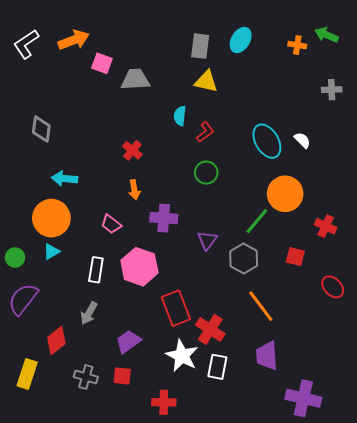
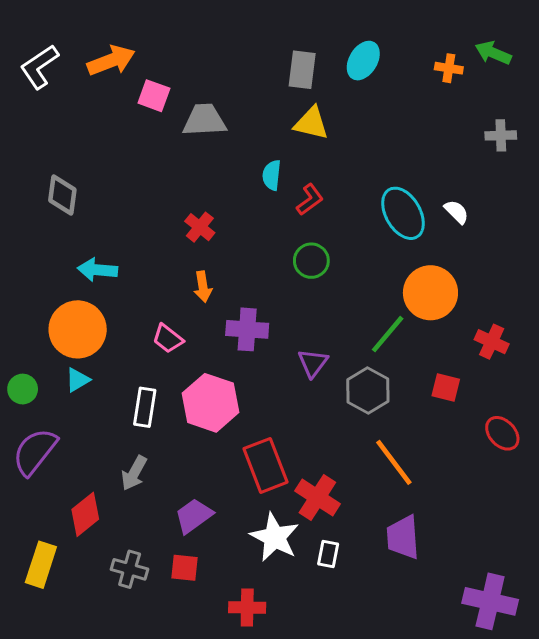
white rectangle: (217, 367) -> (328, 554), size x0.7
purple cross: (303, 398) -> (490, 601), moved

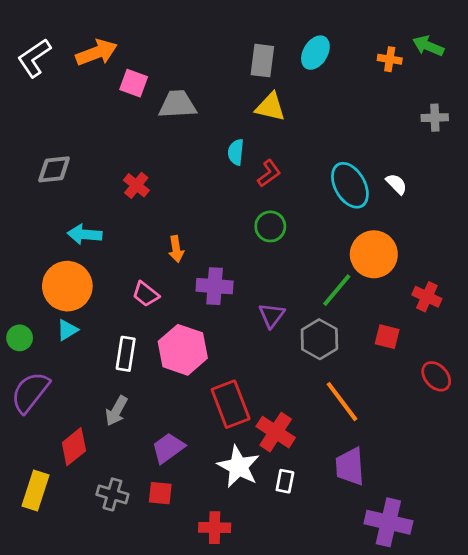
gray diamond: (62, 195) -> (54, 169), turned 76
red cross: (200, 227) -> (136, 185), moved
purple cross: (490, 601) -> (388, 522), moved

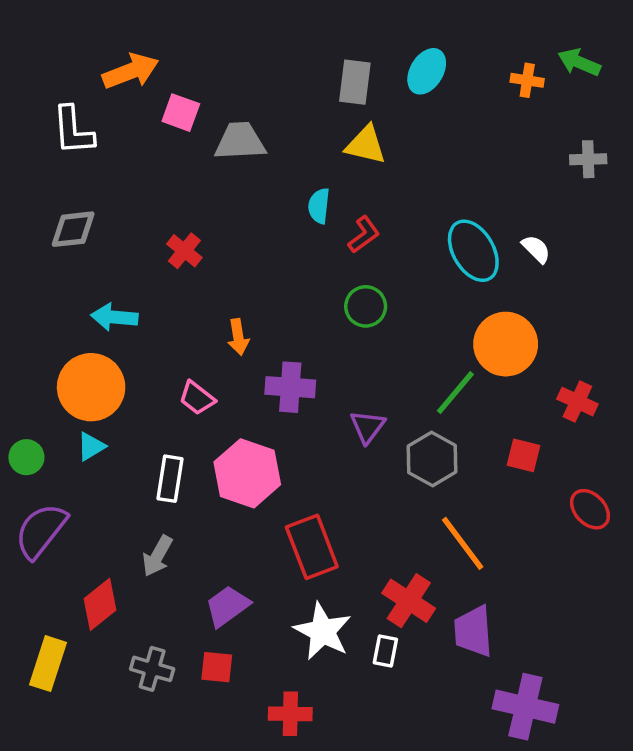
white L-shape: (34, 58) -> (73, 131), moved, turned -60
red cross: (276, 432) -> (409, 601), moved

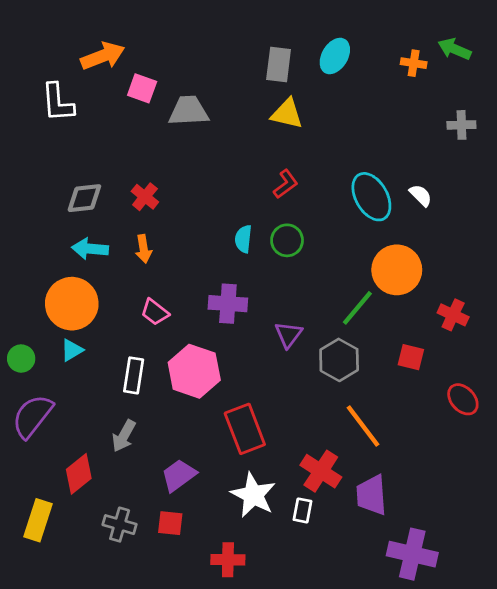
cyan semicircle: (319, 206) -> (243, 239), moved
gray diamond: (73, 229) -> (84, 198), moved
orange arrow: (238, 337) -> (144, 249), moved

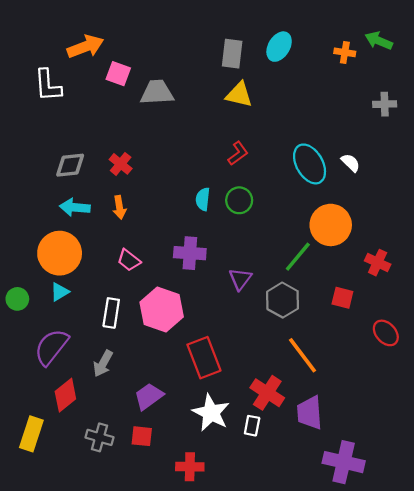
purple semicircle: (32, 416) -> (51, 347), moved

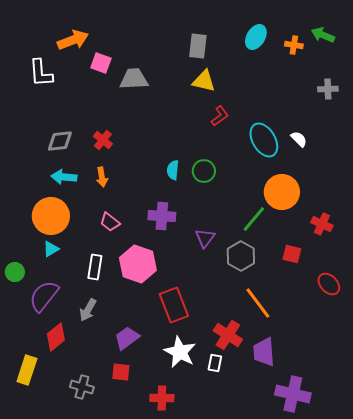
cyan ellipse: (279, 47) -> (256, 37), moved
red L-shape: (238, 153) -> (220, 116), moved
green circle: (17, 299) -> (15, 272), moved
gray cross: (99, 437) -> (82, 387), moved

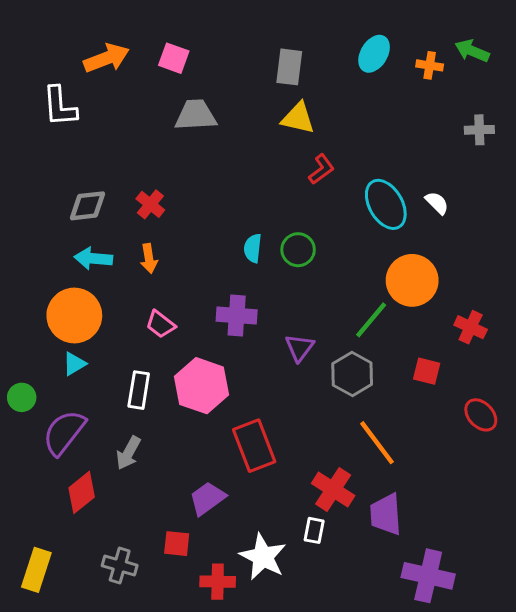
pink square: (101, 63) -> (174, 58), moved
purple trapezoid: (127, 338) -> (207, 498), moved
white star: (180, 352) -> (263, 557), moved
yellow rectangle: (27, 370) -> (36, 570), moved
red cross: (162, 398) -> (218, 582), moved

